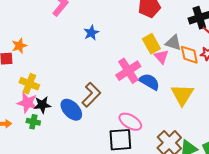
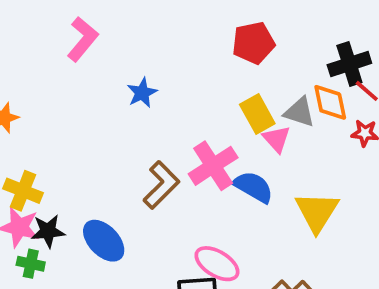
orange diamond: (189, 55) -> (330, 102), moved
brown L-shape: (91, 95) -> (161, 185), moved

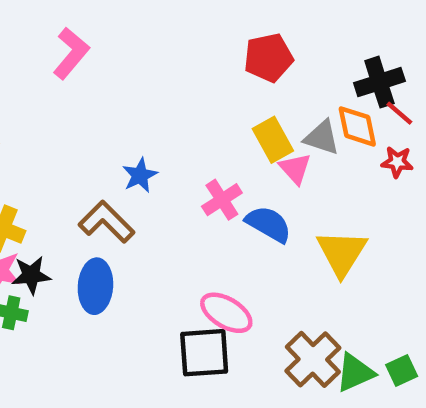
blue star: (142, 93) -> (140, 175), moved
pink cross: (213, 166) -> (222, 200), size x0.7
brown L-shape: (161, 185) -> (107, 222), moved, turned -90
blue ellipse: (104, 241) -> (95, 286), turned 48

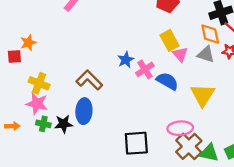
gray triangle: (322, 138) -> (206, 54), moved
blue star: (140, 175) -> (126, 60), moved
black star: (31, 275) -> (64, 124), moved
pink ellipse: (226, 313) -> (180, 128), moved, turned -35
green triangle: (355, 373) -> (209, 153), turned 36

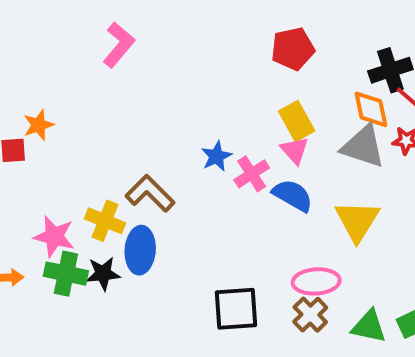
pink triangle: (180, 54) -> (295, 150), moved
gray triangle: (206, 54) -> (363, 146), size x1.4
yellow cross: (39, 83) -> (105, 221), moved
green cross: (43, 124) -> (66, 274), size x1.5
brown cross: (189, 146) -> (310, 315), moved, size x0.7

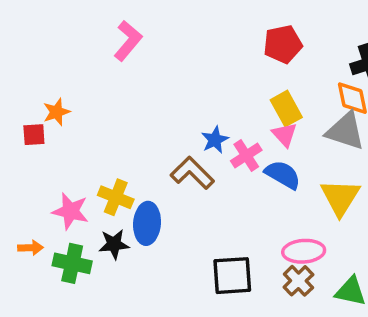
brown L-shape: (150, 193) -> (192, 173), moved
green cross: (66, 274) -> (72, 263), moved

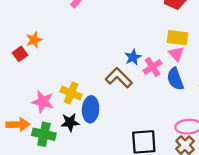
yellow rectangle: (286, 109) -> (177, 38), turned -54
red square: (34, 135) -> (20, 54), turned -32
blue semicircle: (283, 175) -> (175, 79), turned -140
orange arrow: (30, 248) -> (18, 124), size x1.5

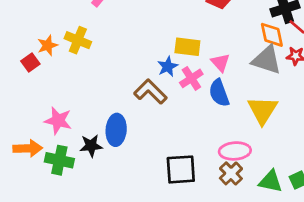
yellow rectangle: (177, 38) -> (187, 47), moved
yellow cross: (71, 93) -> (78, 40), moved

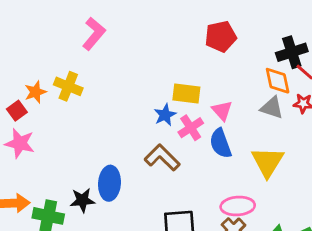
gray triangle: (267, 60) -> (272, 108), size x0.7
brown L-shape: (150, 92) -> (162, 158), moved
pink star: (58, 121) -> (20, 143), moved

